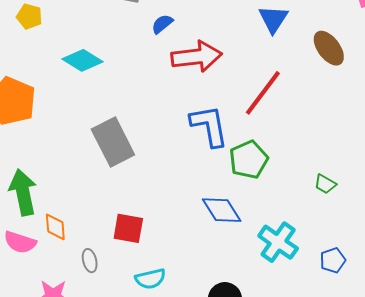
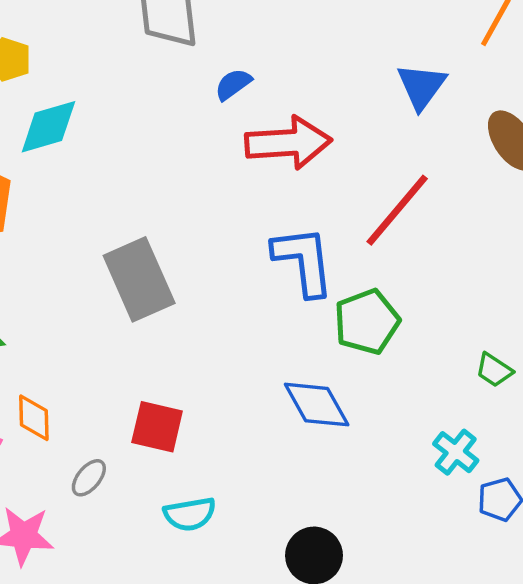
cyan diamond: (82, 60) -> (48, 127), moved, turned -51
cyan cross: (278, 242) -> (456, 452), moved, size x0.7
gray ellipse: (90, 261) -> (89, 478), turned 50

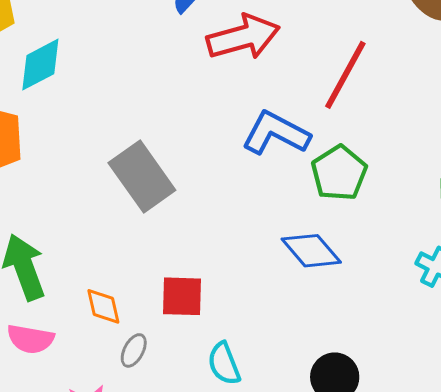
blue L-shape: (303, 261) -> (276, 133), turned -44
orange diamond: (34, 418) -> (103, 306), moved
cyan semicircle: (190, 514) -> (224, 364), turned 90

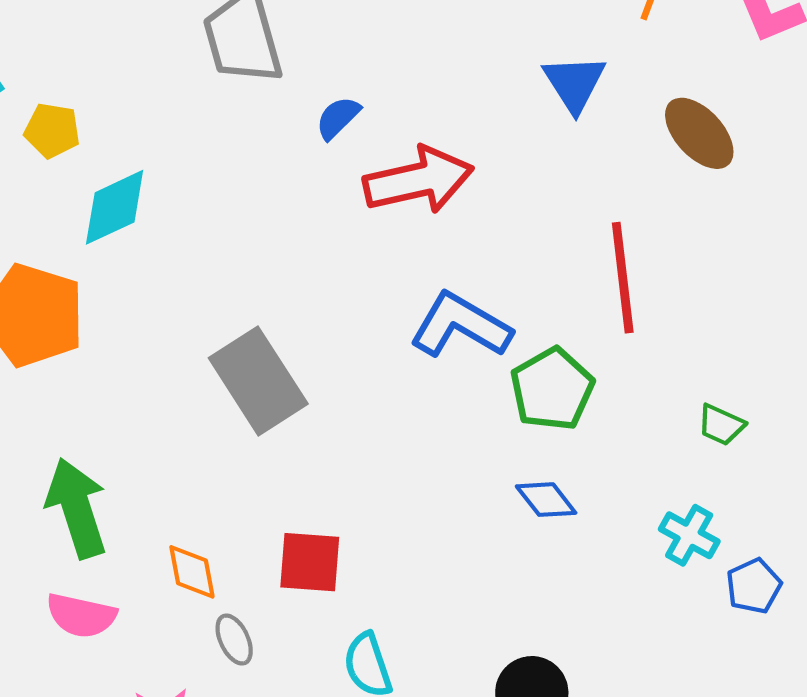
red line: (345, 75) -> (623, 278), moved, turned -38
blue diamond: (311, 251) -> (546, 500), moved, size x0.7
gray ellipse: (134, 350) -> (234, 640), turned -56

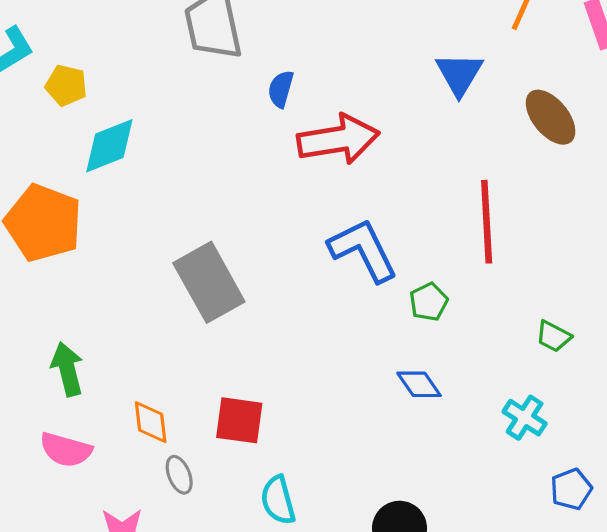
blue semicircle: (338, 118) -> (281, 89), turned -33
blue L-shape: (461, 325) -> (363, 250), turned 30
green pentagon: (552, 389) -> (429, 302), size x0.6
green arrow: (77, 508) -> (67, 369), size x0.7
blue pentagon: (754, 586) -> (571, 489), moved

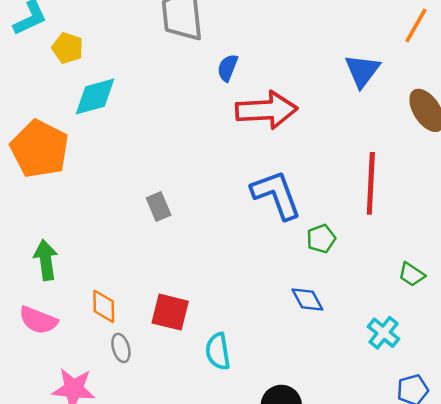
gray rectangle: (209, 282) -> (159, 206), size x0.5
cyan semicircle: (278, 500) -> (218, 351), moved

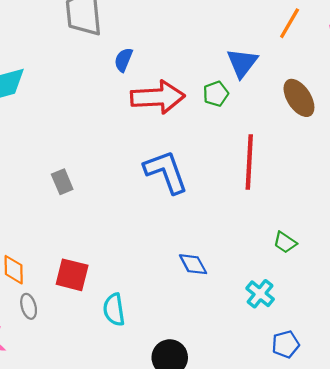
green pentagon: (321, 239) -> (216, 94), moved

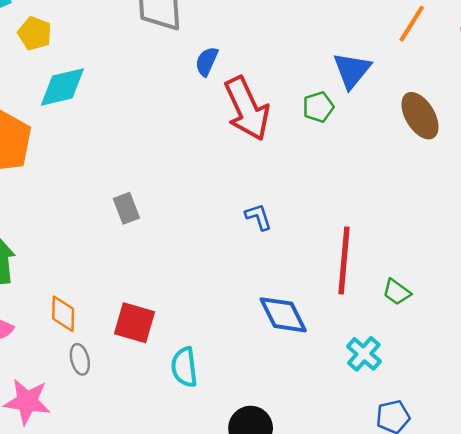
red arrow: (158, 97) -> (247, 109), turned 66
red line: (249, 162) -> (344, 260), moved
blue L-shape: (166, 172) -> (258, 217), moved, size x0.5
blue diamond: (193, 264) -> (283, 315), size x1.4

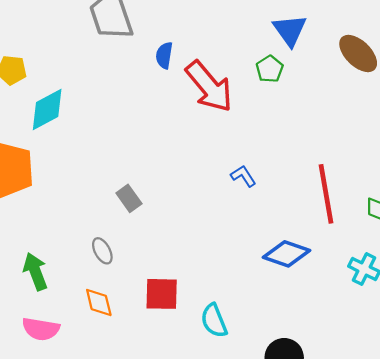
blue diamond: (283, 315) -> (286, 254), turned -30
gray ellipse: (80, 359) -> (102, 251), moved

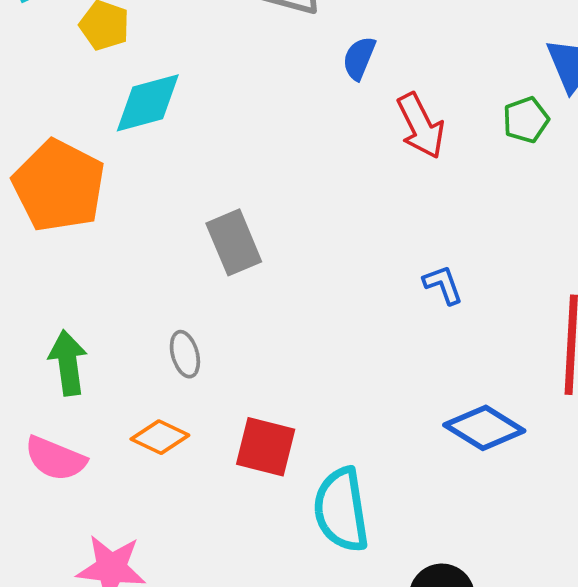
red arrow: (209, 86) -> (421, 126), size x0.7
gray rectangle: (129, 198) -> (234, 242), moved, size x1.4
orange diamond: (99, 302) -> (160, 437), turned -64
cyan semicircle: (214, 321) -> (341, 510), size x1.4

